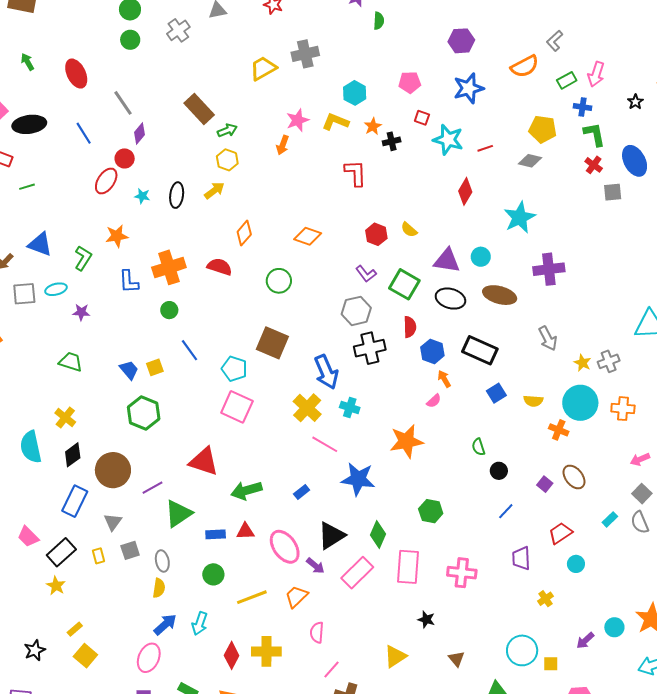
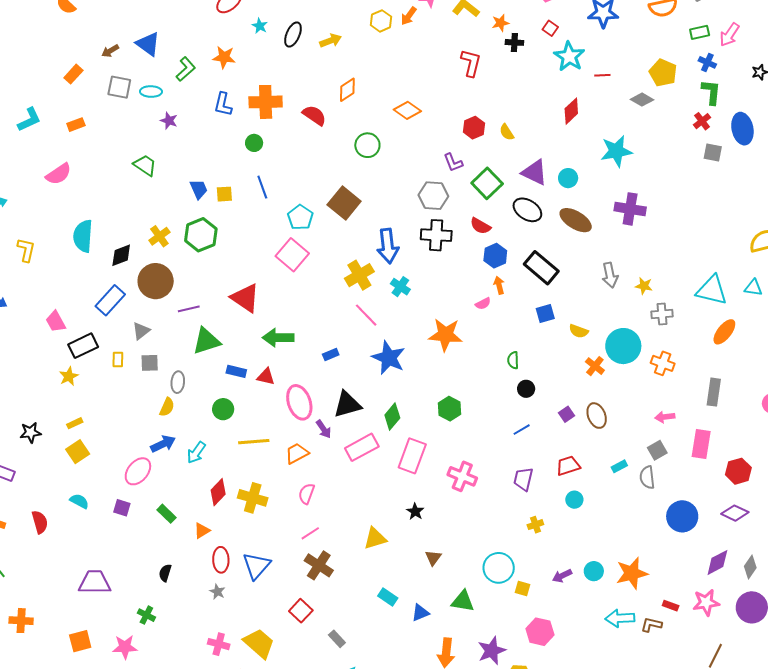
yellow hexagon: (227, 160) -> (381, 21), moved
red semicircle: (410, 327) -> (480, 226), turned 105
yellow star: (582, 363) -> (644, 286), moved, turned -30
yellow cross: (65, 418) -> (159, 236), moved

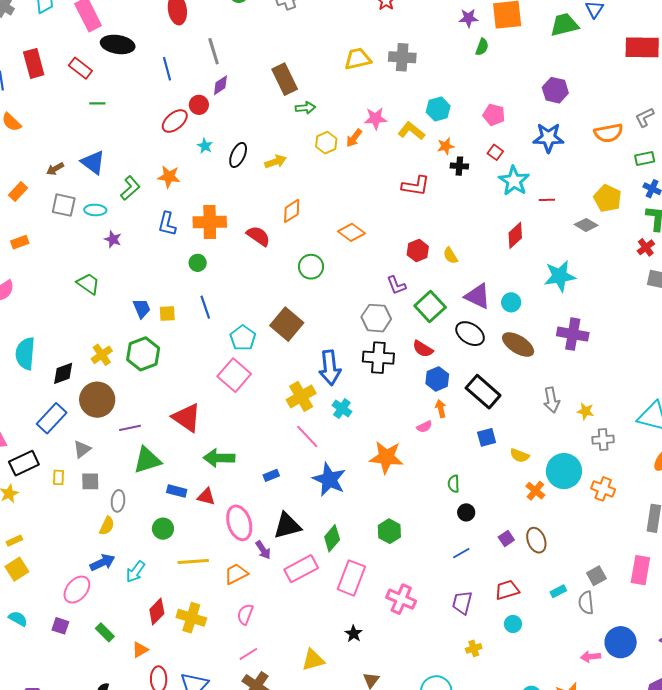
red L-shape: (471, 63) -> (416, 186), turned 84
pink arrow: (665, 417) -> (591, 657), moved

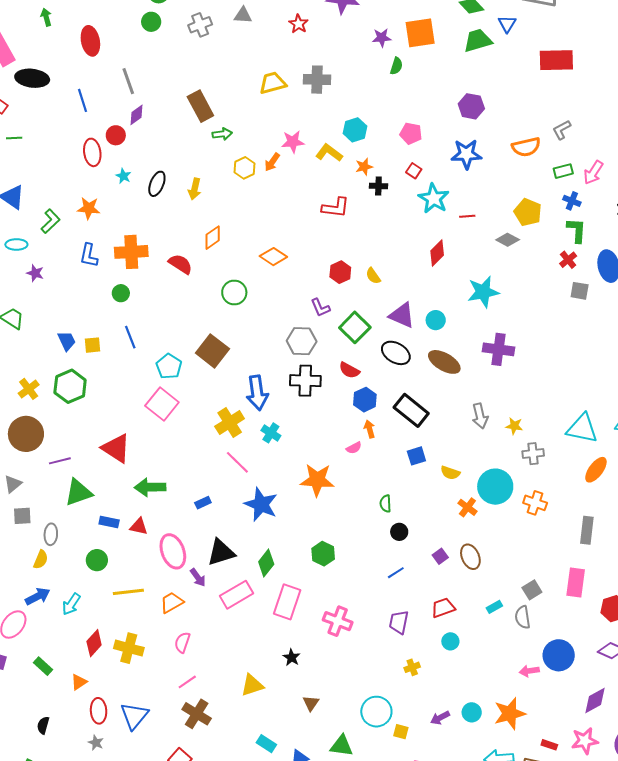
red ellipse: (175, 121) -> (92, 152), turned -56
yellow arrow: (276, 162) -> (195, 189), turned 125

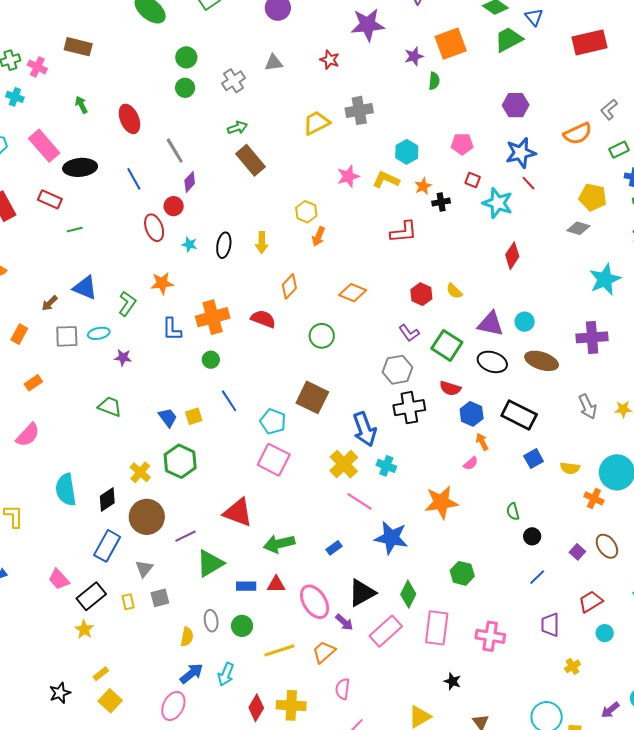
green arrow: (222, 134) -> (237, 128), moved
orange arrow: (272, 162) -> (318, 236), moved
red line: (467, 216) -> (528, 183), moved, turned 63
cyan star: (483, 292) -> (605, 279), moved
gray ellipse: (51, 534) -> (211, 621), moved

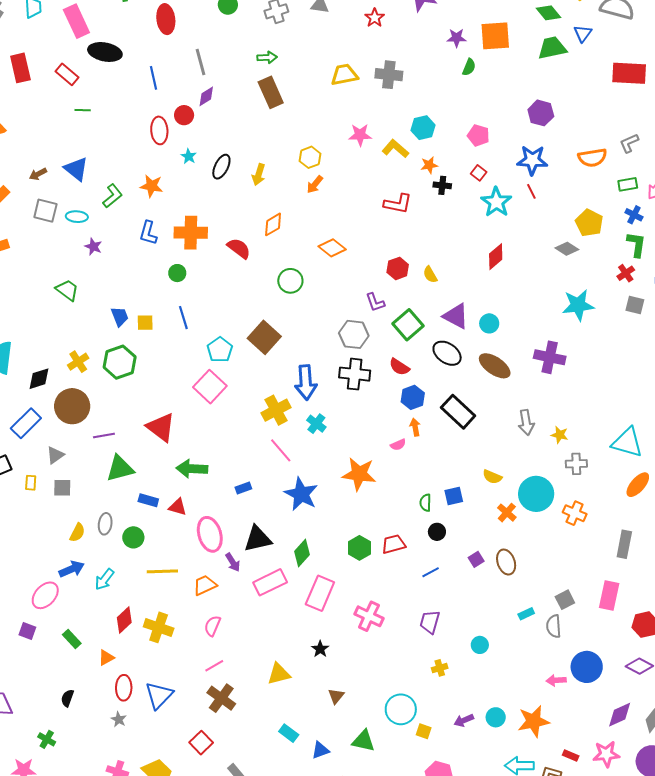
blue square: (534, 459) -> (454, 496), moved
red trapezoid: (591, 602) -> (393, 544), moved

